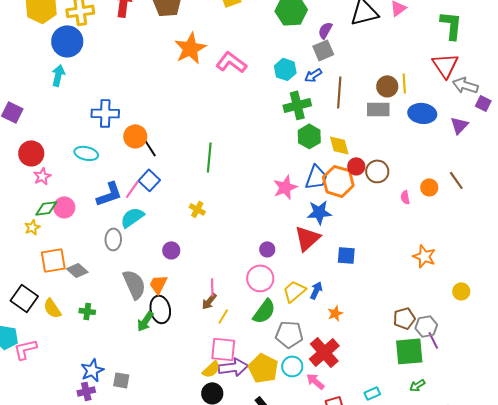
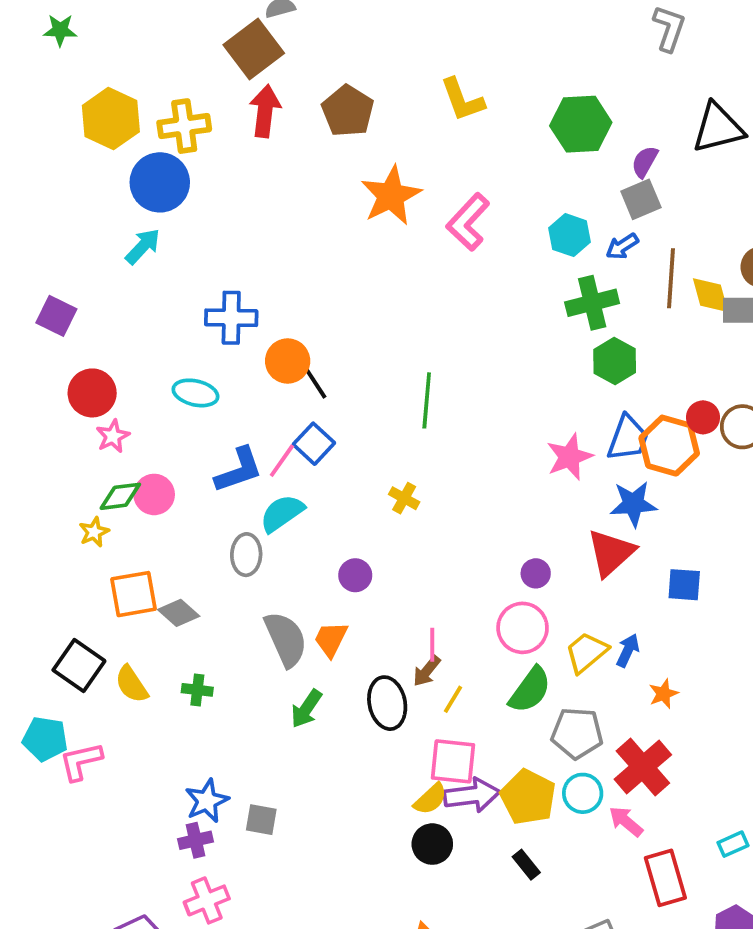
pink L-shape: (231, 62) -> (468, 222), turned -84
cyan arrow: (58, 75) -> (143, 246), turned 30
yellow diamond: (339, 145) -> (710, 295), moved
black ellipse: (160, 309) -> (387, 703), moved

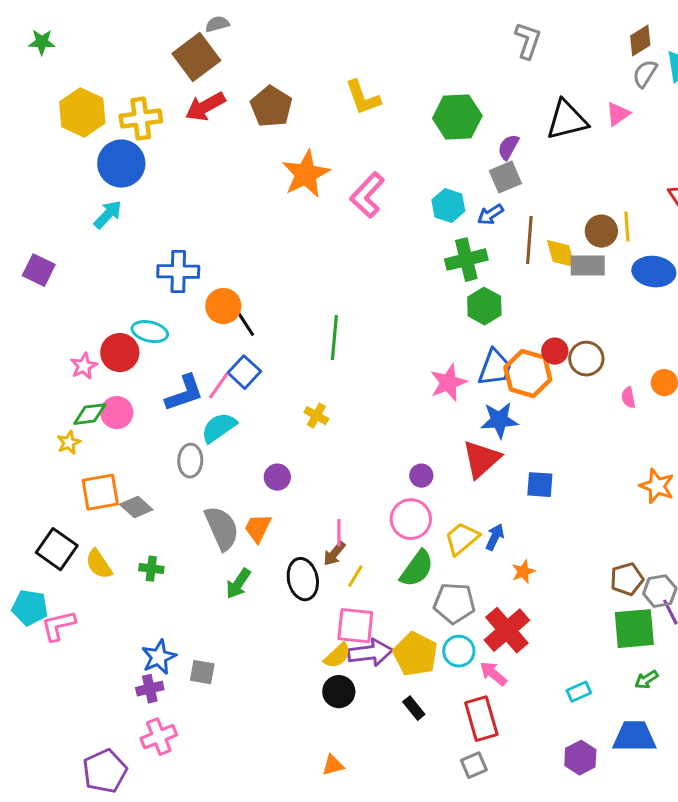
red arrow: (265, 111) -> (205, 107), turned -126
red circle: (92, 393) -> (120, 353), moved
red rectangle: (665, 878) -> (481, 719), moved

